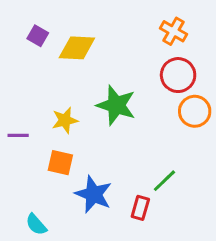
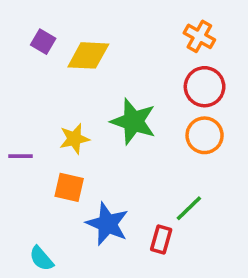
orange circle: (195, 111) -> (205, 135), moved

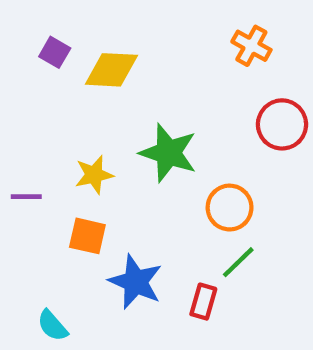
red circle: (205, 87) -> (282, 124), moved
orange circle: (205, 135) -> (230, 208), moved

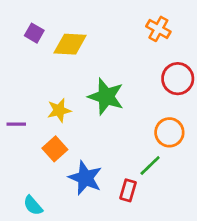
orange circle: (230, 208) -> (169, 132), moved
orange square: (87, 236) -> (55, 149), turned 35

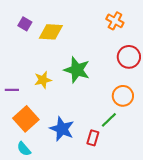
orange square: (55, 149) -> (26, 119), moved, size x1.4

